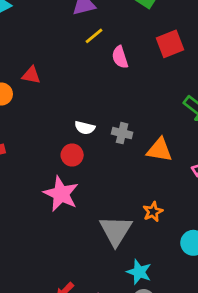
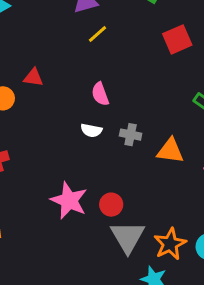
pink semicircle: (120, 57) -> (100, 94), moved
red circle: (72, 155) -> (111, 205), moved
orange star: (153, 212) -> (170, 244), moved, size x1.5

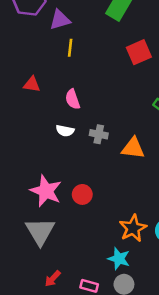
yellow line: (97, 34) -> (70, 48), turned -42
red triangle: (33, 77) -> (32, 84), moved
gray triangle: (128, 237) -> (40, 231), moved

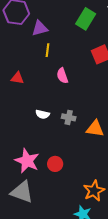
pink semicircle: (73, 99) -> (62, 76), moved
gray triangle: (40, 231) -> (22, 192), turned -40

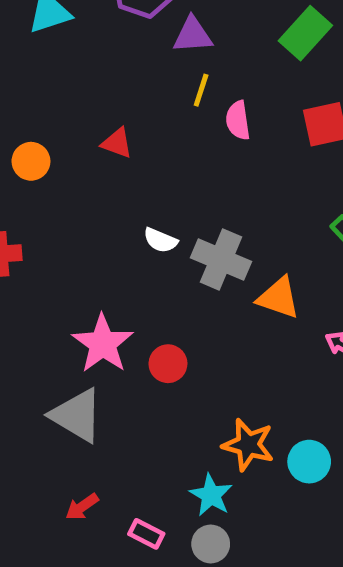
pink semicircle: (62, 76) -> (238, 120), moved
gray cross: (69, 117) -> (221, 260), size x1.6
orange star: (94, 191) -> (248, 445), turned 30

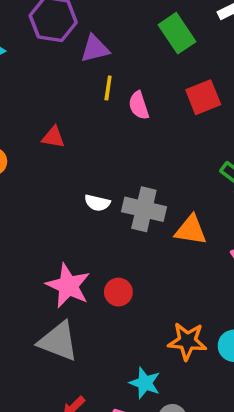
green rectangle: (305, 33) -> (177, 33), turned -66
cyan star: (211, 495) -> (145, 383), moved

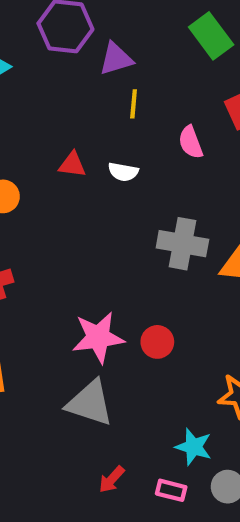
pink semicircle: (139, 105) -> (191, 142), moved
white semicircle: (97, 203) -> (123, 172), moved
pink star: (68, 286) -> (98, 337), turned -30

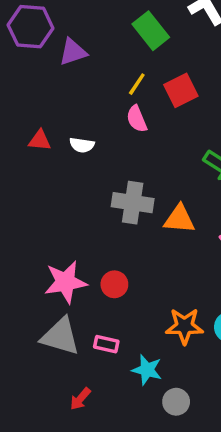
yellow line: (134, 104) -> (137, 84), moved, turned 30
pink rectangle: (171, 490) -> (106, 344), moved

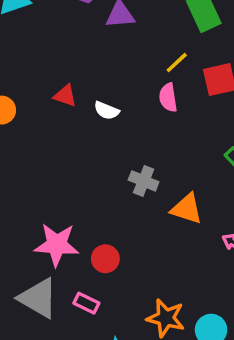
gray cross: (133, 203) -> (144, 181), size x0.7
pink rectangle: (106, 344) -> (86, 303), moved

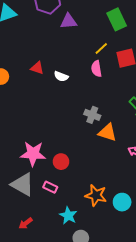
gray cross: (144, 181) -> (92, 115), moved

